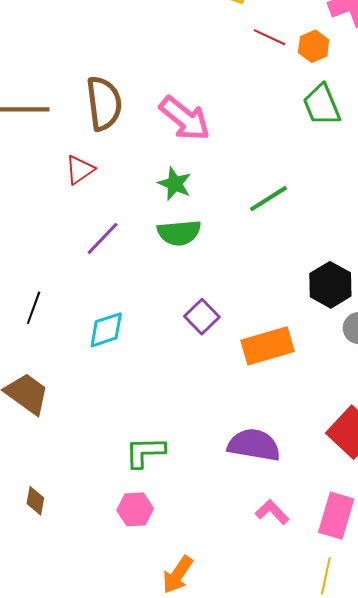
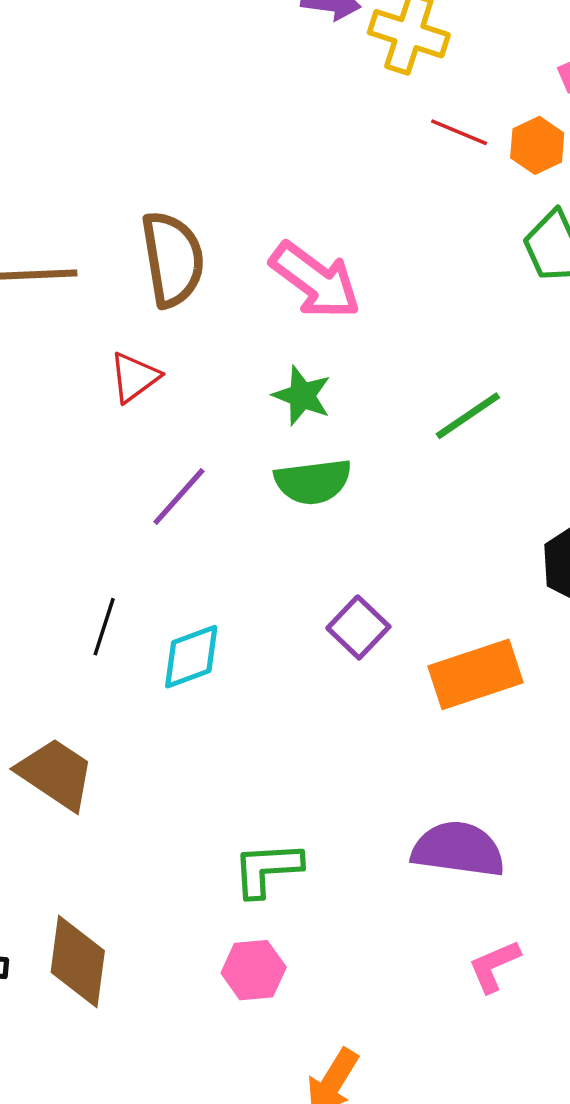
black line: (34, 308) -> (104, 627), moved
brown diamond: (35, 501) -> (78, 961), size x1.8
pink L-shape: (272, 512) -> (494, 966), turned -68

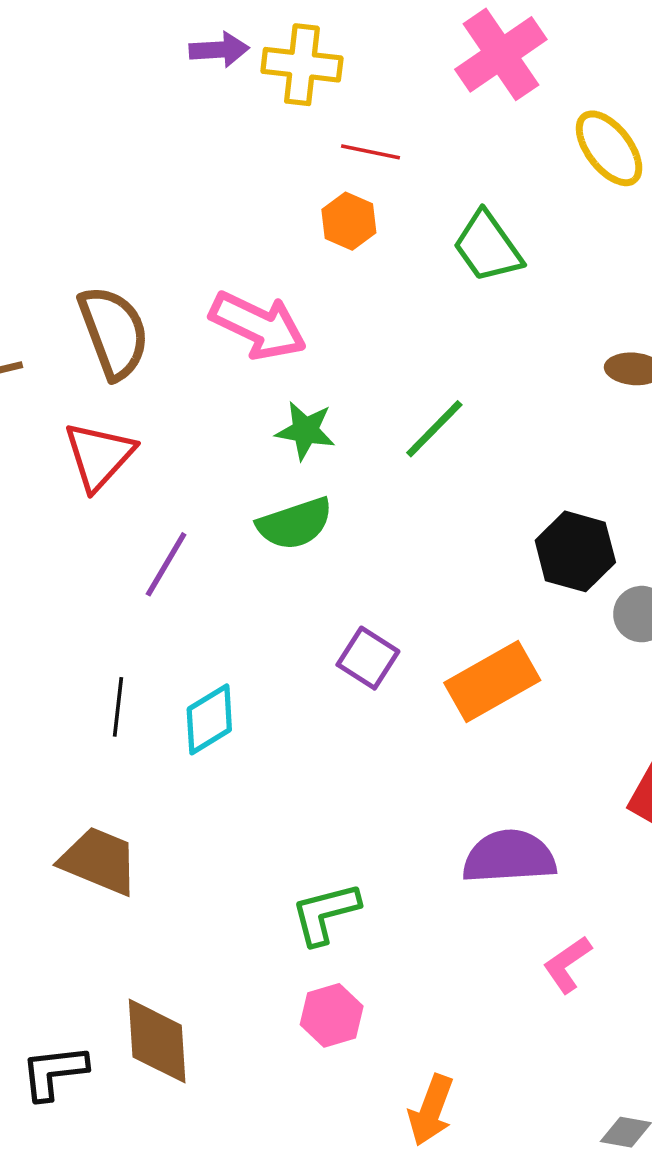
orange hexagon: (537, 145) -> (349, 221), moved
red triangle: (134, 377) -> (99, 456), size x1.4
green star: (302, 396) -> (305, 431), moved

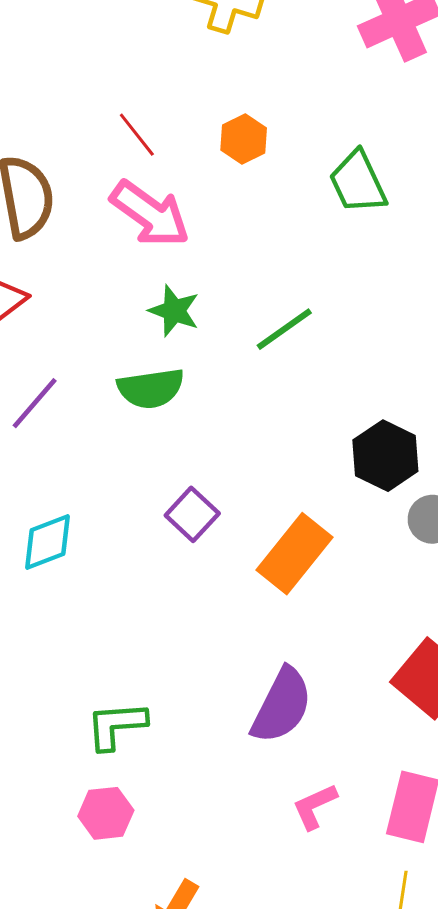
red line: (371, 152) -> (137, 135), moved, turned 30
orange rectangle: (492, 681) -> (295, 554), turned -32
purple semicircle: (509, 857) -> (282, 706), turned 110

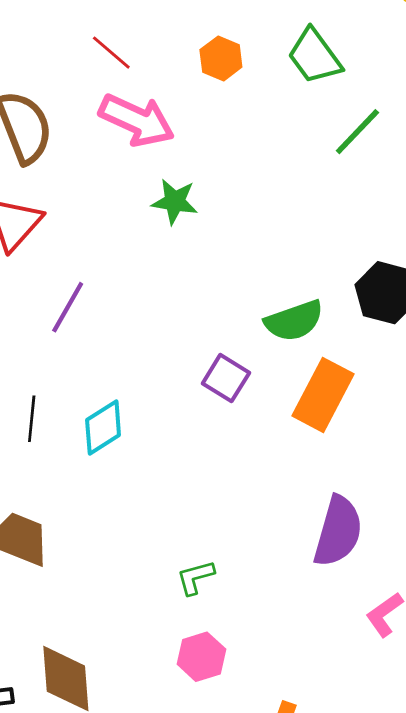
orange hexagon: (244, 139) -> (221, 58), moved
green line: (284, 329) -> (357, 132), moved
green semicircle: (151, 388) -> (294, 321), moved
green L-shape: (116, 725) -> (195, 577), size x0.7

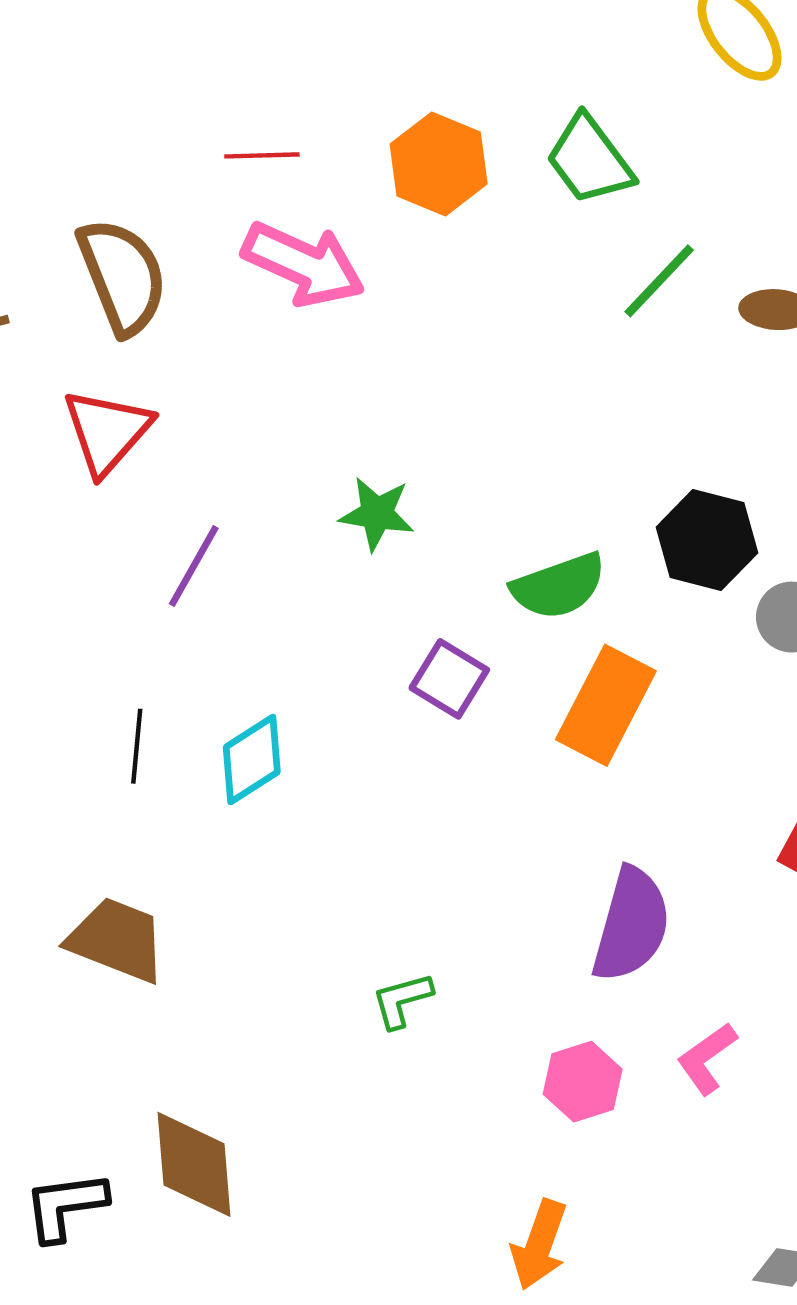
red line: (111, 53) -> (262, 155), turned -42
orange hexagon: (221, 58) -> (439, 164), size x1.4
green star: (175, 202) -> (377, 514), moved
pink hexagon: (201, 657) -> (583, 1082), moved

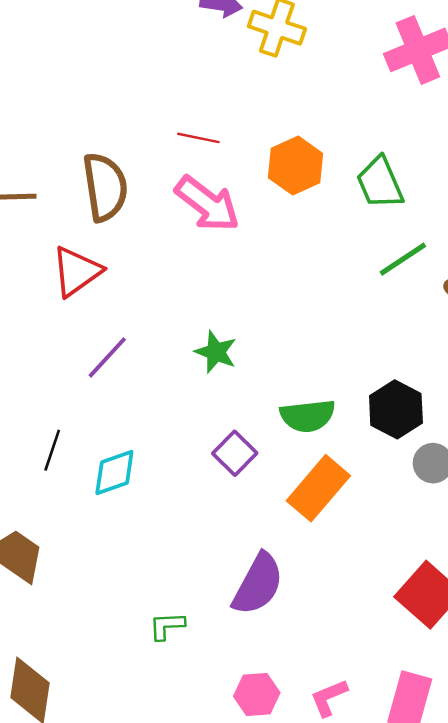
purple semicircle: (631, 925) -> (258, 584), moved

